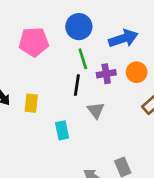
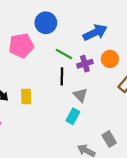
blue circle: (79, 27) -> (46, 23), moved
green line: (83, 59) -> (64, 54), turned -36
cyan rectangle: (62, 130) -> (73, 116), moved, turned 49

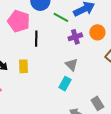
pink pentagon: (21, 46) -> (19, 21), turned 30
green line: (64, 54) -> (61, 17), moved
black line: (62, 76) -> (36, 39), moved

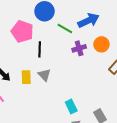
gray triangle: (72, 65) -> (44, 75), moved
cyan rectangle: (65, 84) -> (71, 107), moved, turned -56

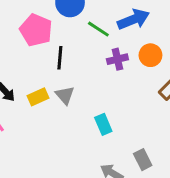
yellow rectangle: (26, 77) -> (38, 97), turned 64
cyan rectangle: (71, 107) -> (103, 124), moved

